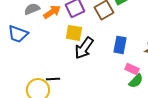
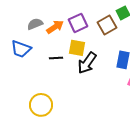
black line: (53, 79) -> (56, 58), moved

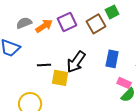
yellow square: (77, 48) -> (60, 78), moved
black line: (56, 58) -> (44, 65), moved

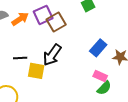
brown square: (96, 24) -> (56, 22), moved
blue rectangle: (112, 59) -> (98, 48), moved, turned 30

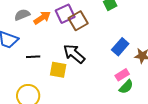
black arrow: (52, 55) -> (74, 54), turned 95
black line: (20, 58) -> (33, 57), moved
pink rectangle: (100, 76) -> (122, 75), turned -56

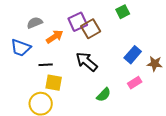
orange arrow: (42, 18) -> (55, 37), moved
yellow square: (58, 70) -> (54, 83), moved
green semicircle: (126, 87) -> (104, 95), moved

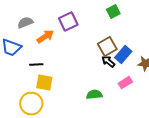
brown square: (91, 29) -> (107, 47), moved
black arrow: (87, 62) -> (108, 62), moved, size x0.6
green semicircle: (104, 95) -> (94, 95), turned -140

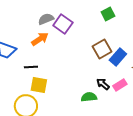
purple square: (68, 22) -> (63, 24), turned -30
gray semicircle: (25, 23) -> (46, 19), moved
black arrow: (108, 62) -> (103, 84), moved

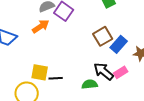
black line: (31, 67) -> (56, 78), moved
black arrow: (103, 84) -> (104, 71), size x1.5

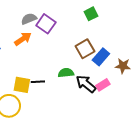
black line: (56, 78) -> (38, 82), moved
green semicircle: (90, 84) -> (66, 73), moved

